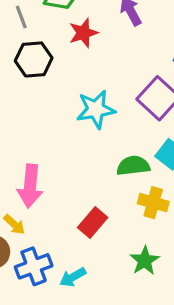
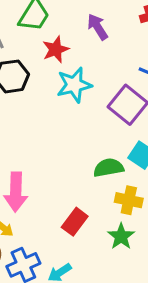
cyan star: (96, 109) -> (74, 85), moved
green star: (145, 261) -> (121, 236), moved

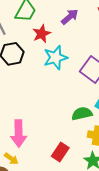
purple arrow: (98, 27) -> (70, 17), turned 84

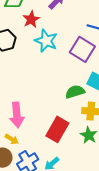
cyan star: (55, 58) -> (46, 41), turned -30
red rectangle: (60, 152) -> (57, 129), size x1.4

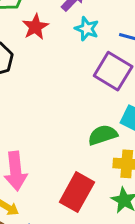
cyan star: (46, 41) -> (87, 29), moved, size x0.7

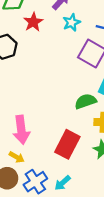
cyan star: (87, 29) -> (72, 22), turned 30

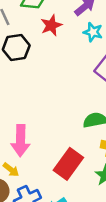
cyan star: (72, 22) -> (93, 32), turned 30

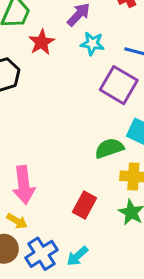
red rectangle: (68, 164) -> (85, 205), size x0.7

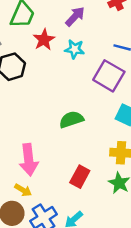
cyan star: (92, 43) -> (75, 49), moved
green semicircle: (109, 148) -> (71, 119), moved

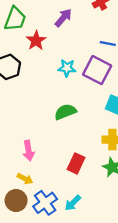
cyan star: (75, 49) -> (67, 68), moved
pink arrow: (29, 160) -> (29, 151), size x0.7

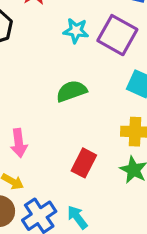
cyan arrow: (73, 203) -> (77, 217), turned 96

